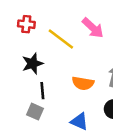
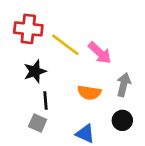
red cross: (26, 24) -> (28, 29), size x1.5
pink arrow: (93, 28) -> (100, 53), moved

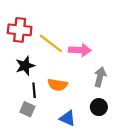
pink arrow: (100, 53) -> (80, 50), turned -40
orange semicircle: (89, 93) -> (58, 85), moved

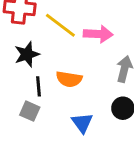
blue triangle: (68, 118) -> (82, 123), turned 30

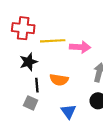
yellow line: (60, 25) -> (53, 41), turned -40

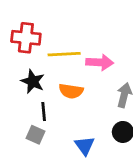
black star: (28, 62) -> (33, 81), turned -30
orange semicircle: (59, 80) -> (71, 91), moved

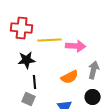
black star: (33, 81) -> (27, 60), turned -30
orange semicircle: (71, 91) -> (70, 77), moved, turned -36

